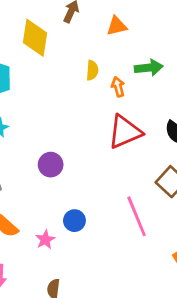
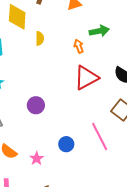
yellow semicircle: (92, 70) -> (40, 38), moved
blue circle: (74, 221) -> (66, 144), moved

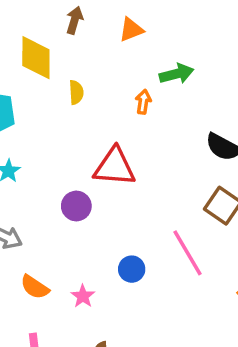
orange arrow: (79, 46) -> (143, 102), turned 32
red triangle: (86, 78) -> (115, 167), moved, turned 36

